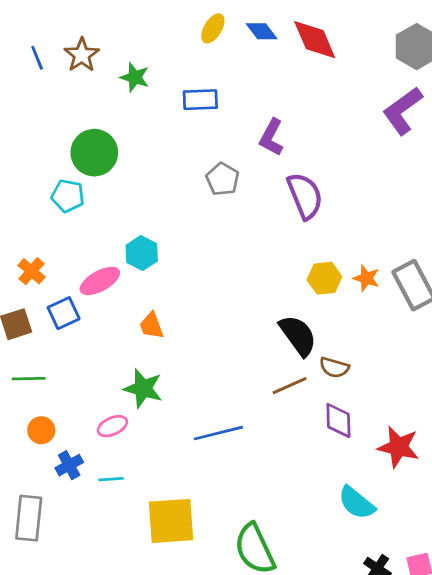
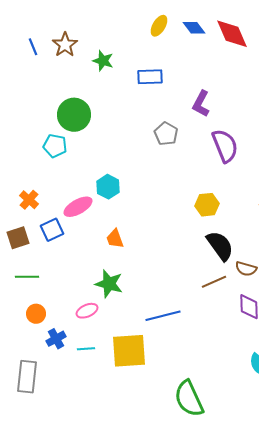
yellow hexagon: (324, 278) -> (207, 205), moved
yellow square: (171, 521) -> (129, 351), moved

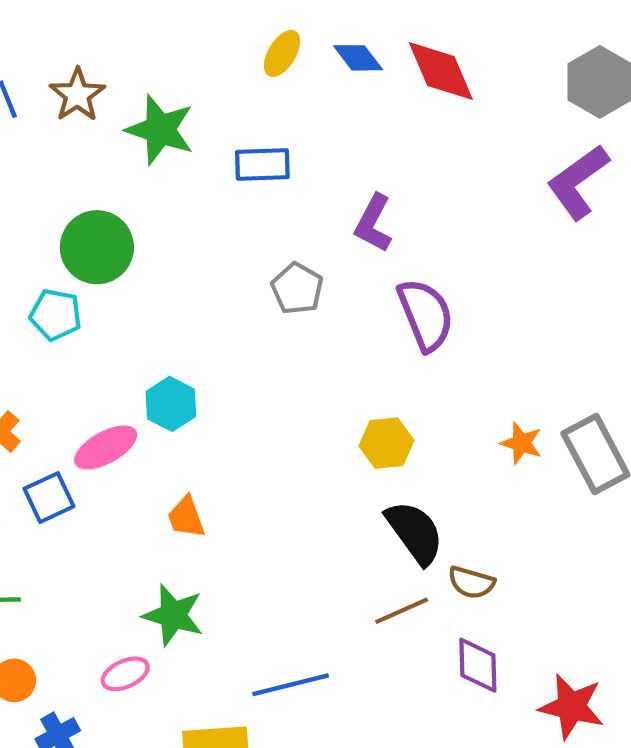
green star: (103, 61) -> (160, 130), size x1.5

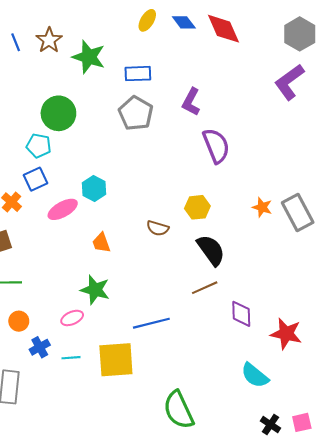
gray pentagon: (297, 289) -> (136, 113), moved, size x1.4
blue square: (49, 498) -> (36, 179), moved
brown semicircle: (471, 582) -> (158, 228), moved

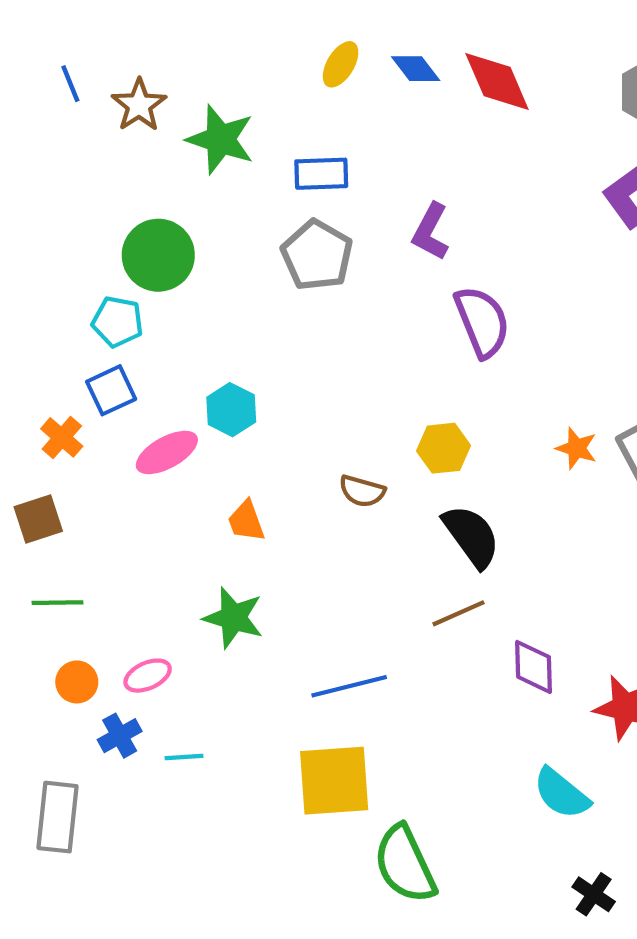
blue line: (16, 42) -> (70, 84), moved
pink ellipse: (72, 318) -> (148, 676), moved
yellow square: (116, 360) -> (334, 781), moved

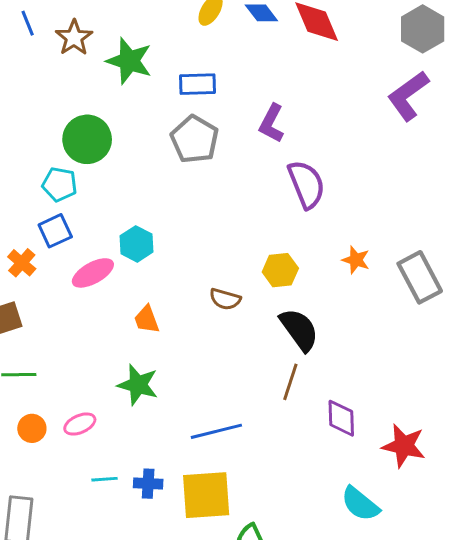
orange star: (576, 448) -> (356, 260), moved
brown line: (459, 613) -> (290, 382), turned -48
blue cross: (120, 736) -> (148, 484), moved, turned 32

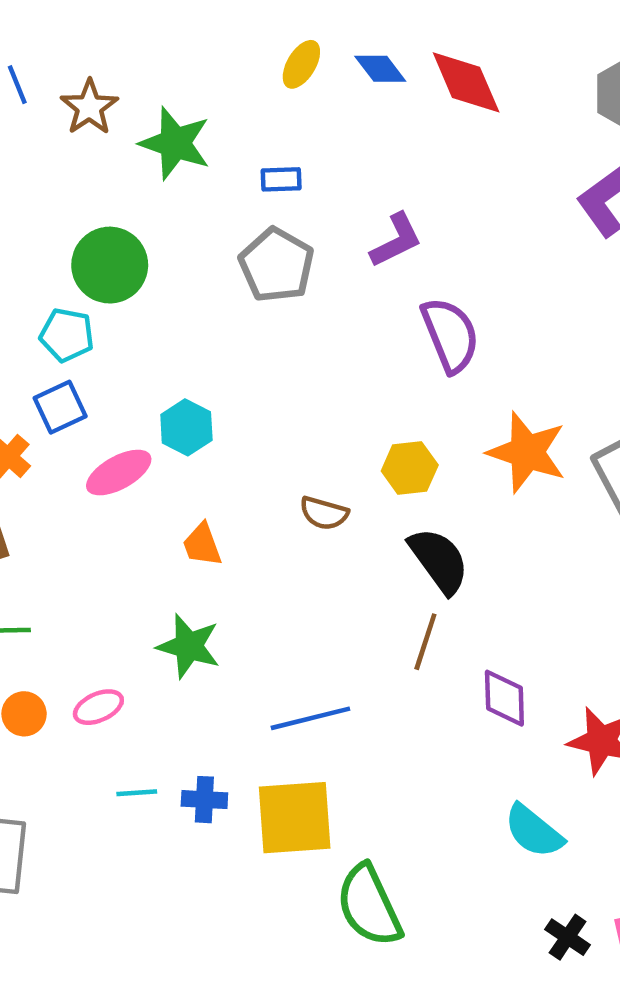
blue rectangle: (197, 84) -> (281, 179), size x0.7
purple L-shape: (272, 123) -> (396, 240), turned -144
orange star: (356, 260) -> (527, 452), size x1.8

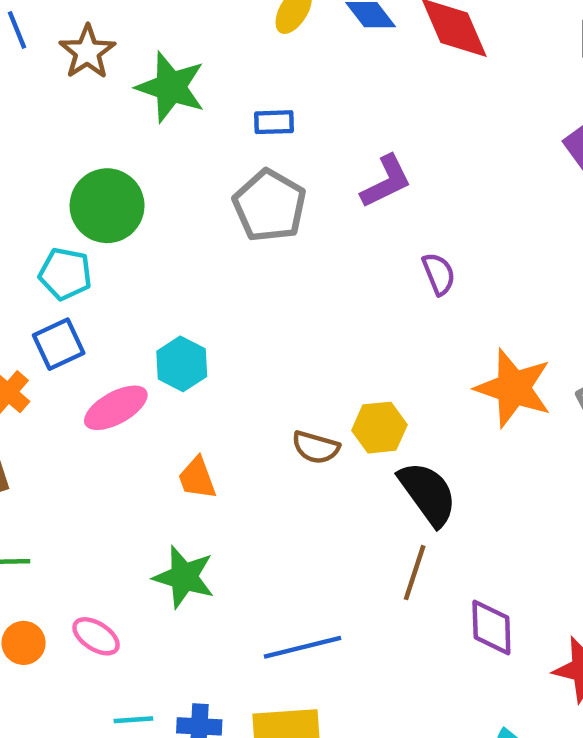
purple semicircle: (450, 335) -> (439, 274), size x0.6
yellow hexagon: (410, 468) -> (379, 428), moved
pink ellipse: (98, 707) -> (96, 636), turned 57

